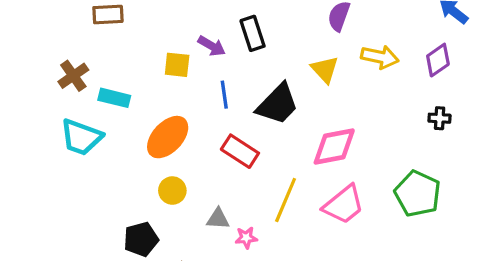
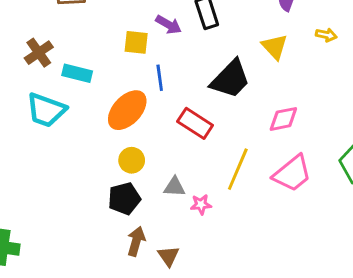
yellow arrow: (380, 57) -> (326, 35), size x0.6
blue line: (224, 95) -> (160, 78), moved
pink diamond: (334, 147) -> (283, 119), size x0.7
black pentagon: (141, 239) -> (124, 199), moved

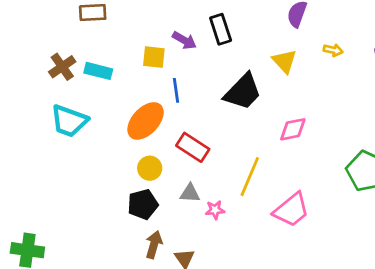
cyan rectangle: (77, 73) -> (98, 71), moved
red rectangle: (195, 123) -> (193, 147), moved
pink trapezoid: (292, 174) -> (291, 210), moved

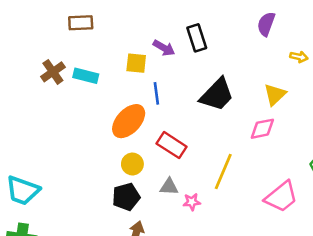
yellow triangle: (284, 61) -> (275, 95), moved, turned 30
cyan trapezoid: (69, 121) -> (23, 190), moved
pink trapezoid: (291, 210) -> (281, 197), moved

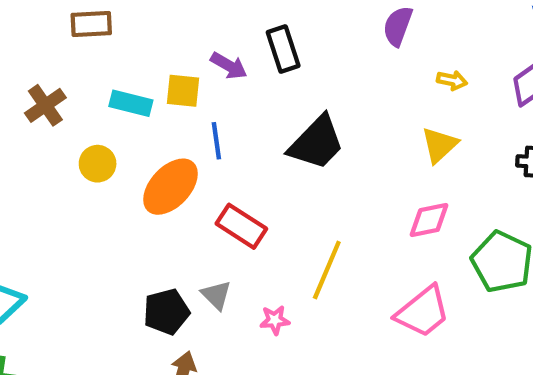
cyan rectangle: (86, 76) -> (131, 103), moved
yellow triangle: (275, 95) -> (439, 145), moved
pink diamond: (262, 129) -> (429, 220), moved
yellow circle: (132, 164) -> (98, 164), moved
gray triangle: (169, 187) -> (216, 295), moved, turned 42

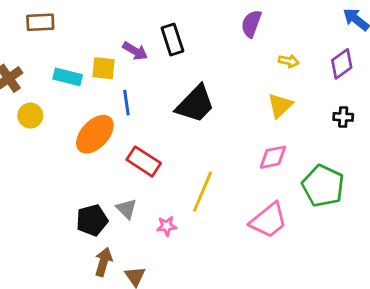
yellow circle: (98, 164) -> (30, 116), moved

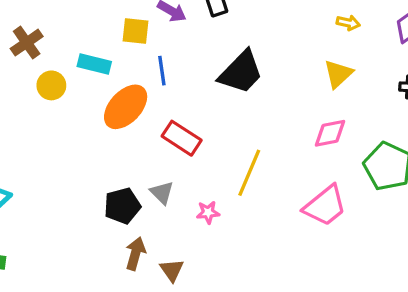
cyan rectangle: (68, 77) -> (94, 64), moved

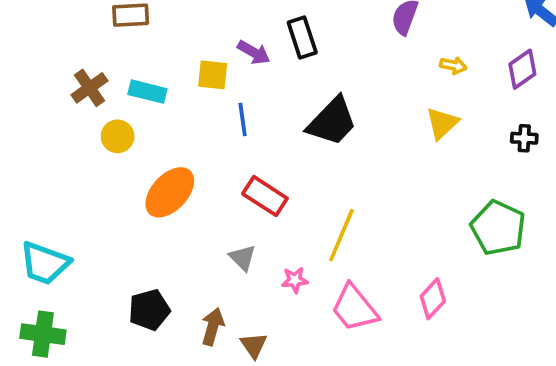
cyan rectangle: (94, 64) -> (147, 92), moved
orange ellipse: (126, 107) -> (170, 192), moved
pink diamond: (330, 133) -> (433, 299), moved, turned -36
black pentagon: (122, 206) -> (149, 310), moved
pink trapezoid: (325, 206) -> (354, 308), moved, turned 90

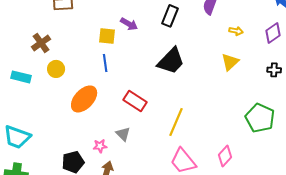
black rectangle: (302, 37) -> (170, 16), moved, turned 40
cyan rectangle: (147, 92) -> (21, 77), moved
blue line: (243, 120) -> (105, 63), moved
pink star: (295, 280) -> (100, 146), moved

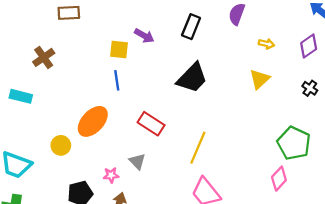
yellow circle: (56, 69) -> (61, 145), moved
black cross: (274, 70) -> (310, 88), turned 32
pink diamond: (225, 156) -> (279, 179), moved

